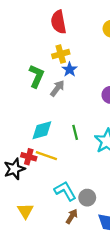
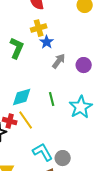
gray arrow: (57, 88) -> (59, 61), moved
yellow line: (46, 156) -> (26, 120), turned 36

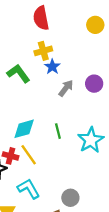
green L-shape: (17, 48) -> (18, 73), turned -60
purple circle: (84, 65) -> (94, 84), moved
cyan L-shape: (43, 152) -> (29, 189), moved

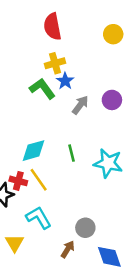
green L-shape: (18, 73) -> (42, 89), moved
cyan star: (91, 140) -> (108, 163), turned -30

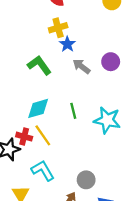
green L-shape: (42, 89) -> (39, 65), moved
gray arrow: (80, 105) -> (81, 66), turned -90

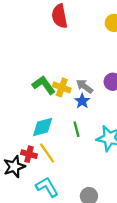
yellow cross: (58, 28) -> (62, 87), moved, turned 36
blue star: (67, 44) -> (82, 101), moved

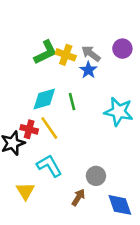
green L-shape: (44, 85) -> (46, 52), turned 100
green line: (77, 129) -> (72, 102), moved

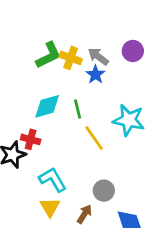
yellow line: (49, 128) -> (94, 138), moved
yellow triangle: (25, 191) -> (50, 207), moved

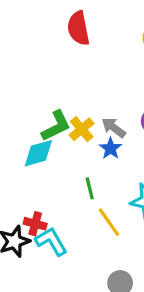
yellow cross: (71, 58) -> (82, 129), turned 30
cyan diamond: (47, 106) -> (38, 153), moved
cyan L-shape: (53, 180) -> (51, 241), moved

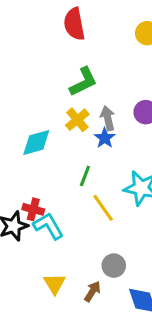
green L-shape: (56, 126) -> (83, 82), moved
gray arrow: (114, 128) -> (108, 118), turned 40
green line: (90, 188) -> (85, 176), turned 35

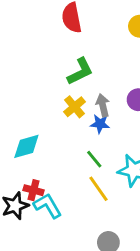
blue star: (105, 138) -> (100, 124), turned -30
cyan diamond: (36, 143) -> (26, 146), moved
green line: (85, 176) -> (94, 159), moved, turned -60

